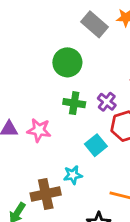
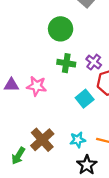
cyan star: (73, 175) -> (78, 140), moved
brown cross: (46, 194) -> (42, 140), turned -30

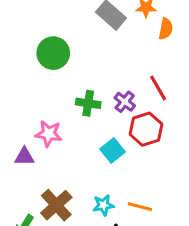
green circle: (61, 29) -> (53, 53), moved
purple triangle: (11, 85) -> (24, 156), moved

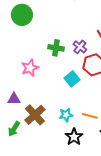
green circle: (53, 53) -> (22, 15), moved
pink star: (49, 134) -> (30, 68), turned -30
purple triangle: (24, 156) -> (14, 99), moved

